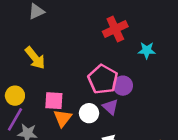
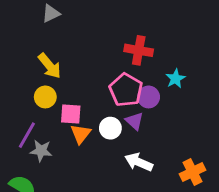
red cross: (115, 29) -> (139, 50), moved, turned 35
cyan star: (147, 50) -> (175, 79), moved, turned -30
yellow circle: (15, 96) -> (45, 97), moved

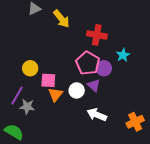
yellow arrow: (50, 66) -> (61, 19), moved

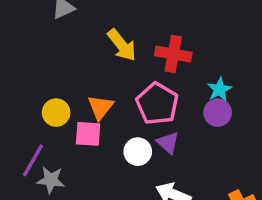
yellow arrow: (61, 19) -> (122, 45), moved
purple circle: (104, 68) -> (218, 113), moved
orange triangle: (55, 95) -> (100, 107), moved

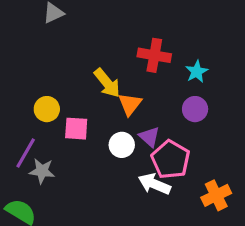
yellow arrow: (122, 45) -> (107, 83), moved
cyan star: (219, 89) -> (197, 72), moved
pink pentagon: (157, 104) -> (171, 160), moved
orange triangle: (100, 107) -> (130, 104), moved

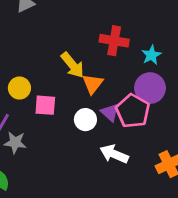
purple circle: (195, 109) -> (150, 88), size x1.4
pink pentagon: (171, 160) -> (133, 111), moved

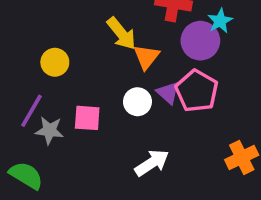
purple circle: (150, 88) -> (200, 41), moved
pink square: (45, 105) -> (87, 118), moved
white arrow: (114, 154) -> (152, 163), moved, turned 124

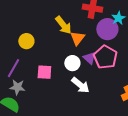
gray star: (49, 130) -> (17, 87), moved
white arrow: (152, 163) -> (80, 85), moved, turned 72

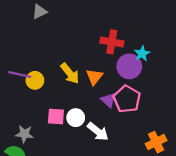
yellow arrow: (63, 25) -> (70, 73), moved
white circle: (72, 63) -> (76, 118), moved
purple line: (13, 68) -> (20, 75), moved, turned 72

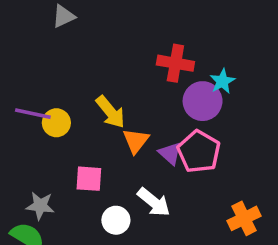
orange triangle: (94, 77) -> (136, 141), moved
white circle: (76, 118) -> (116, 220), moved

